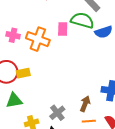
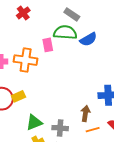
green triangle: (14, 100) -> (34, 122), moved
gray cross: (57, 113) -> (60, 128), turned -35

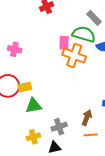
orange cross: (26, 60) -> (74, 56), moved
green triangle: (34, 122) -> (34, 106), moved
gray cross: (60, 128) -> (59, 127), turned -35

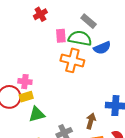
pink rectangle: (64, 43) -> (61, 36), moved
pink cross: (15, 49) -> (25, 82), moved

